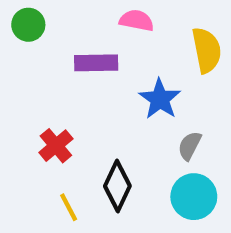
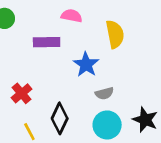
gray semicircle: (190, 146) -> (104, 93), turned -132

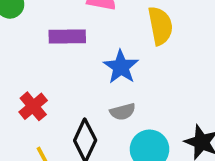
gray semicircle: (104, 93) -> (123, 112), moved

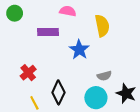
gray semicircle: (123, 112) -> (104, 76), moved

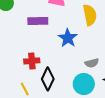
red cross: (28, 73) -> (32, 61), moved, turned 35

